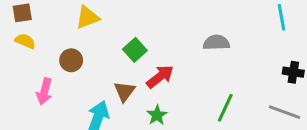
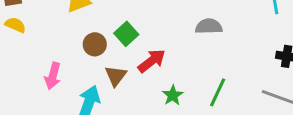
brown circle: (71, 60) -> (95, 44), moved
pink arrow: (44, 91) -> (53, 76), moved
green star: (157, 115) -> (173, 95), moved

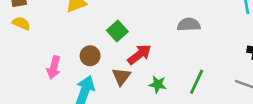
brown circle: (95, 44) -> (90, 56), moved
brown triangle: (116, 76) -> (121, 77), moved
green star: (173, 95) -> (158, 84), turned -30

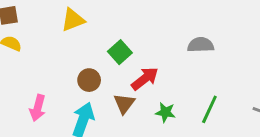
pink arrow: (54, 67) -> (38, 108), moved

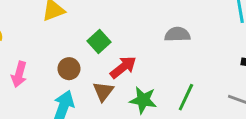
pink arrow: (38, 108) -> (19, 74), moved
green star: (165, 112) -> (143, 100), size x1.4

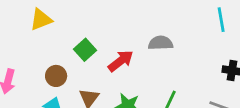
red arrow: (123, 67) -> (121, 61), moved

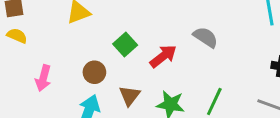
gray semicircle: (161, 43) -> (206, 37), turned 35

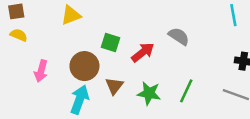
green square: (125, 44) -> (111, 42), turned -30
brown circle: (94, 72) -> (84, 66), size x1.5

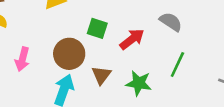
green line: (186, 91) -> (177, 64), moved

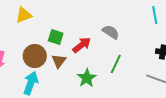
brown triangle: (101, 75) -> (59, 61), moved
green star: (139, 83) -> (87, 78), turned 30

